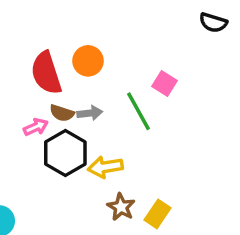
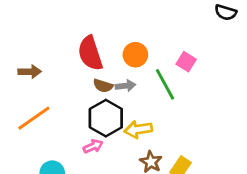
orange circle: (88, 61) -> (135, 55), moved
pink arrow: (36, 127) -> (93, 146), moved

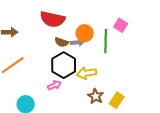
red semicircle: (90, 53) -> (53, 19), turned -60
orange circle: (135, 55) -> (85, 33), moved
green line: (165, 84) -> (106, 41), turned 30

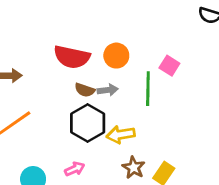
orange circle: (85, 33) -> (116, 56), moved
pink arrow: (55, 85) -> (75, 169), moved

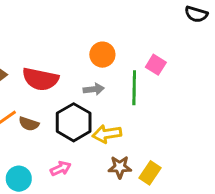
red semicircle: (72, 57) -> (40, 79), moved
brown semicircle: (85, 90) -> (29, 124), moved
brown star: (134, 168) -> (120, 167), turned -30

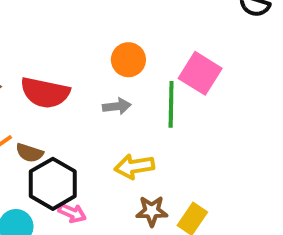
pink square: (156, 65) -> (200, 73), size x1.5
black hexagon: (74, 122) -> (53, 184), moved
pink arrow: (61, 169) -> (72, 213), turned 48

